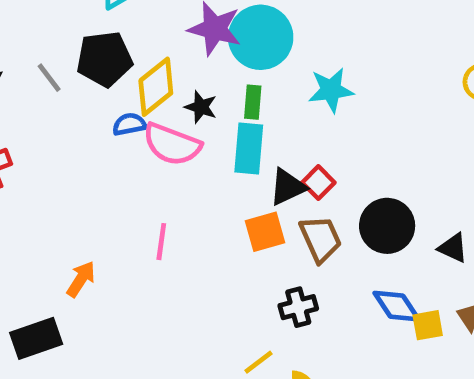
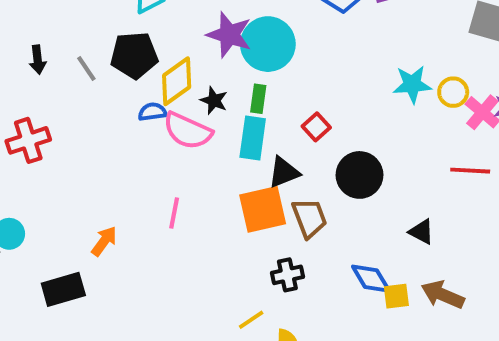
cyan star: (331, 90) -> (412, 84), moved
red square: (318, 183) -> (316, 127), moved
black circle: (387, 226) -> (359, 175), moved
orange square: (265, 232) -> (263, 209), size x1.4

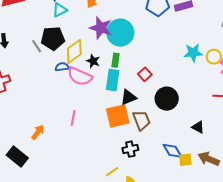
gray line: (86, 69) -> (37, 46), moved
black rectangle: (63, 289) -> (17, 157), turned 55

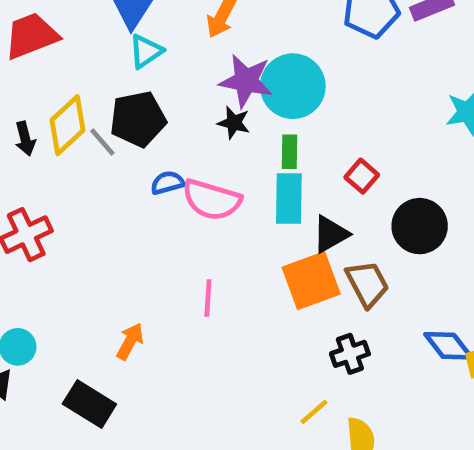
yellow diamond: (74, 51) -> (68, 125), moved
black star: (93, 61) -> (234, 123), moved

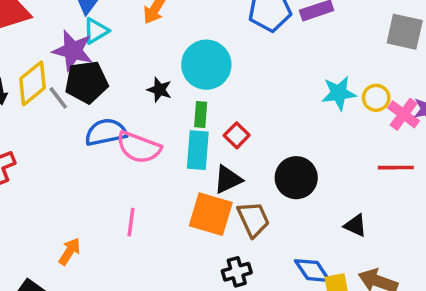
purple star: (246, 81) -> (73, 51), moved
red square: (362, 176) -> (237, 135), moved
blue semicircle: (167, 183) -> (106, 132), size x1.6
orange square: (311, 281) -> (211, 214), turned 33

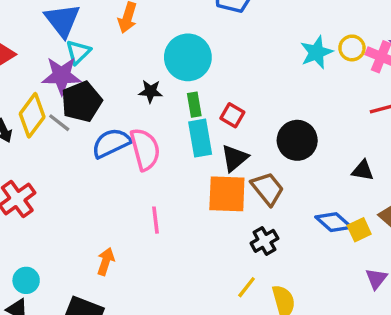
pink semicircle: (139, 147) -> (145, 149), turned -111

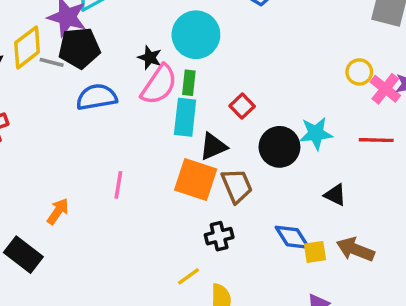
cyan star: (316, 52) -> (316, 133), moved
red square: (232, 115) -> (242, 106), moved
gray line: (59, 123) -> (52, 62), turned -40
pink semicircle: (145, 149) -> (159, 85), moved, turned 33

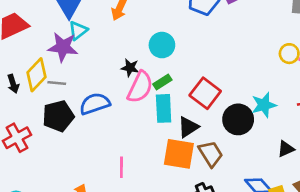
cyan circle: (196, 35) -> (162, 45), size x0.7
black pentagon: (79, 48) -> (58, 116), moved
green rectangle: (189, 83) -> (162, 82), turned 60
red square: (242, 106) -> (205, 93), size x1.6
black triangle: (335, 195) -> (286, 149), turned -42

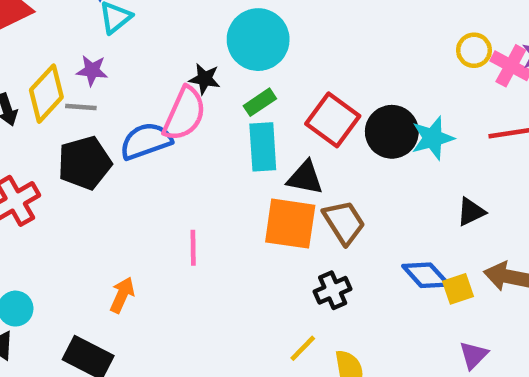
cyan circle: (162, 45) -> (258, 40), size x1.4
purple star: (63, 47) -> (92, 70), moved, size x0.6
pink semicircle: (140, 87) -> (184, 114), moved
black circle: (238, 119) -> (392, 132), moved
black triangle: (188, 127) -> (305, 178), turned 45

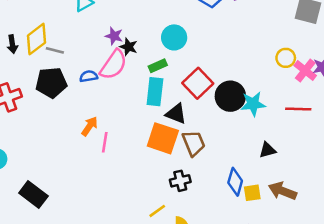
cyan circle: (258, 40) -> (174, 37), moved, size x0.7
purple star: (92, 70) -> (114, 36), moved
blue semicircle: (146, 141) -> (89, 76), size x0.6
blue diamond: (426, 275) -> (235, 182), turned 48
orange arrow: (122, 295) -> (90, 126), moved

